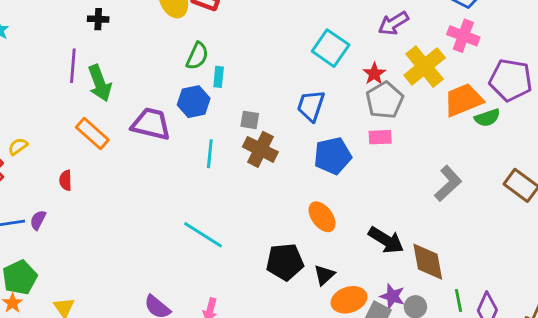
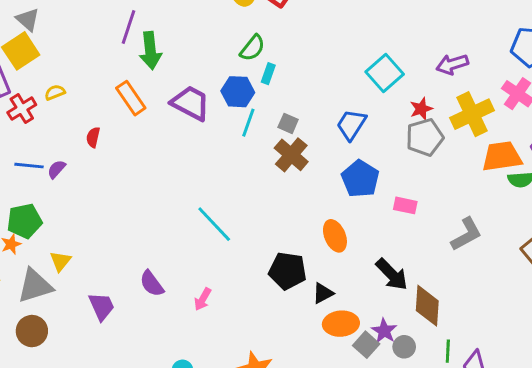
pink rectangle: (380, 137) -> (405, 205), moved
cyan line: (210, 154) -> (248, 123), moved
blue pentagon: (333, 156) -> (360, 179), turned 30

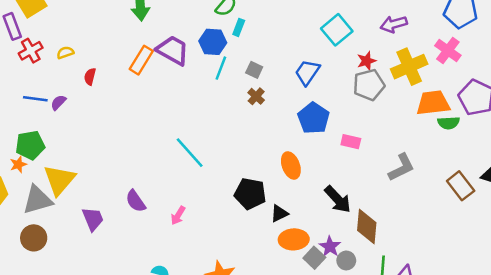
yellow semicircle: (55, 92) -> (65, 53), moved
orange rectangle: (131, 98) -> (141, 60), moved, turned 64
brown cross: (291, 155) -> (256, 96), size x0.6
yellow triangle: (60, 261) -> (59, 180), size x1.8

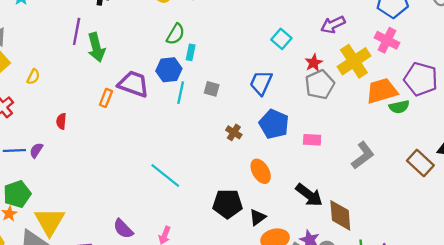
cyan square: (337, 30) -> (281, 39), size x0.7
yellow semicircle: (65, 53) -> (33, 77), moved, turned 147
orange rectangle: (141, 60) -> (106, 98), size x0.7
brown cross: (256, 96) -> (234, 132), moved

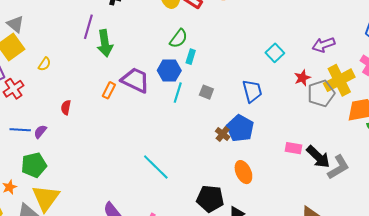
blue trapezoid: (261, 83) -> (252, 91), turned 135
gray pentagon: (320, 85) -> (321, 93), moved
blue pentagon: (274, 124) -> (240, 128), moved
green pentagon: (17, 194) -> (34, 165), moved
black arrow: (309, 195) -> (318, 157), moved

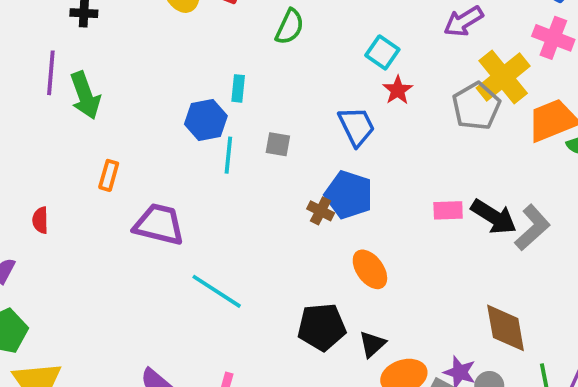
green semicircle: (179, 38) -> (290, 27), moved
red star: (302, 78) -> (398, 90), moved
purple trapezoid: (135, 80) -> (159, 224), moved

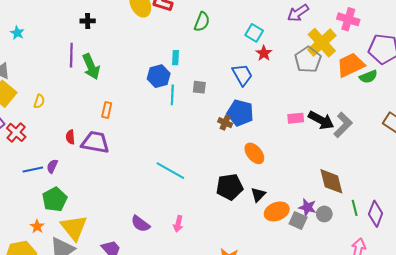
purple trapezoid: (159, 224) -> (95, 142), moved

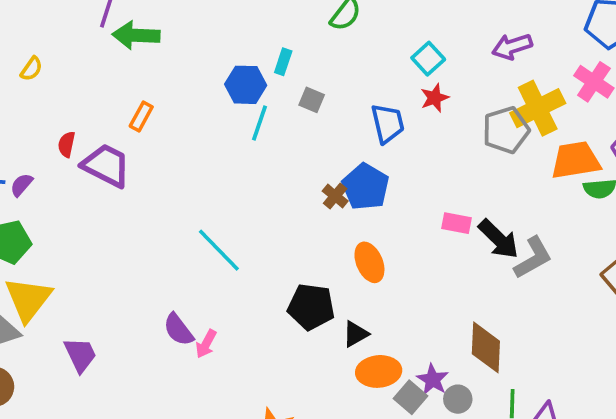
green arrow: (91, 66) -> (136, 35), turned 100
gray square: (199, 87) -> (312, 100), moved
purple semicircle: (140, 224) -> (178, 330), moved

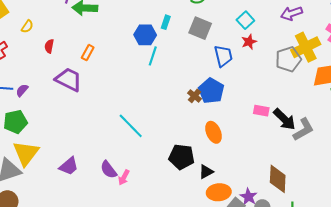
gray square: (312, 100) -> (200, 28), moved, size x1.6
red semicircle: (67, 144) -> (49, 46), moved
purple trapezoid: (80, 355) -> (69, 166), moved, turned 75

